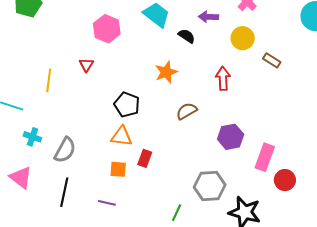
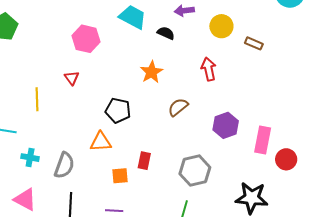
orange triangle: (122, 136) -> (101, 142), moved
gray hexagon: (210, 186) -> (195, 171), moved

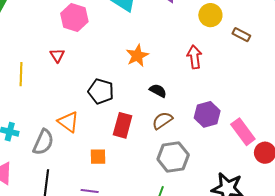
black semicircle: (166, 33) -> (158, 91), moved
brown semicircle: (178, 107) -> (162, 120), moved
pink rectangle: (263, 140) -> (243, 132), turned -52
orange triangle: (101, 142) -> (68, 122), moved, turned 35
red rectangle: (144, 161) -> (123, 125), moved, size x1.4

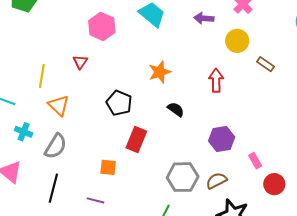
brown semicircle: (162, 120) -> (216, 181), moved
orange triangle: (68, 122) -> (59, 105), moved
pink rectangle: (243, 132) -> (255, 161), size x0.6

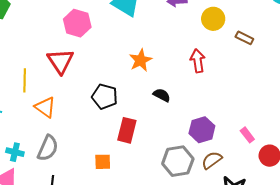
red triangle: (80, 62) -> (60, 61), size x1.8
cyan cross: (24, 132) -> (15, 152), moved
purple hexagon: (222, 139) -> (202, 130), moved

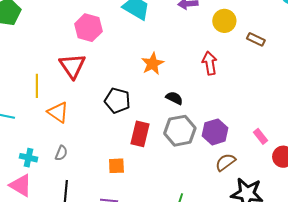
gray semicircle: (48, 148) -> (61, 153), size x0.6
gray hexagon: (178, 161) -> (180, 131), moved

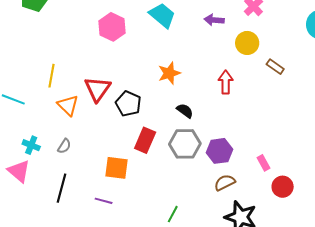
red triangle: (72, 66) -> (97, 89), moved
orange square: (116, 166) -> (117, 168), size x1.4

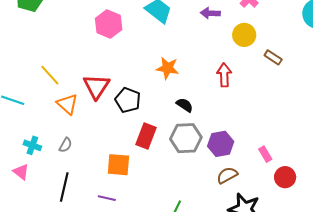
orange star: (169, 73) -> (167, 68), turned 30
yellow line: (51, 76) -> (50, 75), turned -50
pink triangle: (19, 171) -> (21, 172), size x0.7

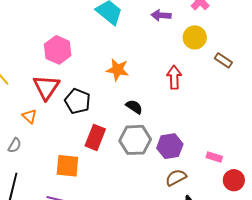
pink hexagon: (109, 24) -> (58, 50), moved
orange triangle: (67, 104) -> (29, 116), moved, size x0.7
pink rectangle: (265, 154) -> (214, 157), turned -42

